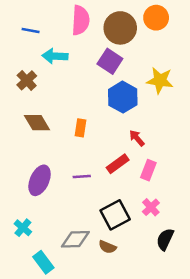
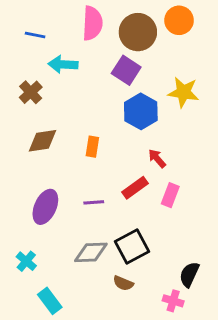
brown diamond: (37, 123) -> (42, 141), turned -68
pink cross: (151, 207) -> (173, 301), moved, turned -30
gray diamond: (75, 239) -> (91, 252), moved

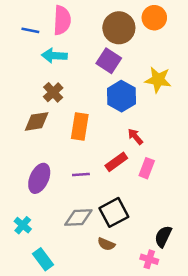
pink semicircle: (92, 23) -> (62, 20), moved
brown cross: (31, 92) -> (53, 92), moved
orange rectangle: (92, 147) -> (80, 126), size x1.5

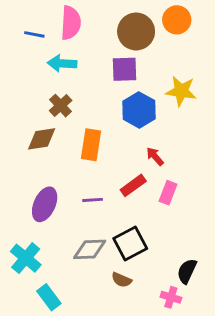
purple square: (109, 61) -> (124, 69), turned -35
cyan cross: (23, 225) -> (26, 258), size x1.5

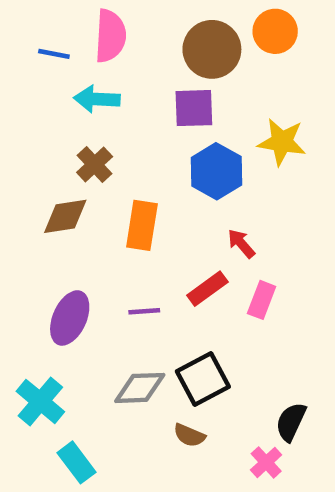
pink cross: (171, 297) -> (266, 462), turned 30

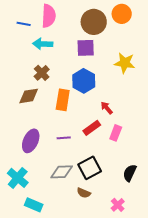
blue hexagon: (216, 171) -> (84, 81), moved
black semicircle: (291, 422) -> (130, 173), moved
cyan rectangle: (76, 462) -> (34, 205), turned -30

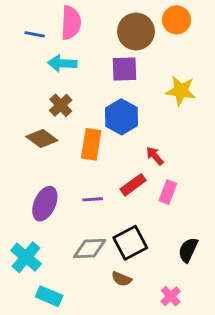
brown diamond: (29, 96) -> (42, 139), turned 45

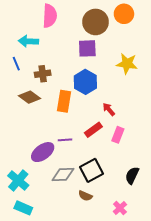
blue line: (35, 34) -> (16, 64), moved, turned 56
cyan arrow: (62, 63) -> (28, 41), moved
brown cross: (61, 105) -> (43, 74), turned 35
purple ellipse: (45, 204) -> (43, 152), moved, turned 30
cyan rectangle: (49, 296) -> (23, 208), moved

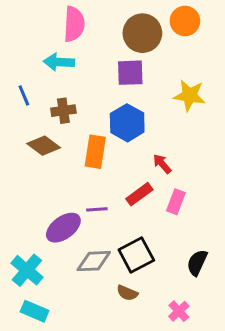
cyan arrow: (28, 41) -> (59, 62), moved

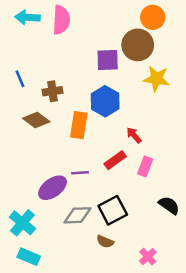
brown circle: (142, 33) -> (138, 45), moved
cyan arrow: (59, 62) -> (27, 17), moved
black semicircle: (197, 263) -> (169, 205), moved, turned 100

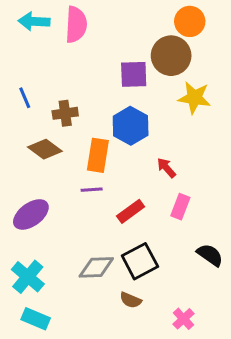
red rectangle: (115, 160) -> (131, 211), moved
purple line: (80, 173) -> (92, 190), moved
purple ellipse: (53, 188) -> (31, 214), moved

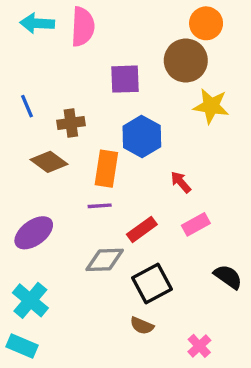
purple square: (134, 74) -> (125, 79), moved
pink rectangle: (180, 207) -> (196, 224), turned 40
gray diamond: (96, 267) -> (105, 260), moved
cyan rectangle: (36, 319) -> (22, 346), moved

